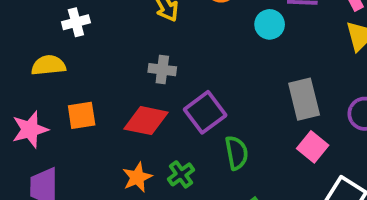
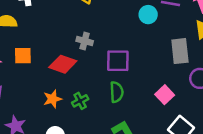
gray cross: (162, 70) -> (85, 41), moved
gray rectangle: (304, 99) -> (180, 51), moved
purple square: (205, 112) -> (118, 61), moved, turned 30

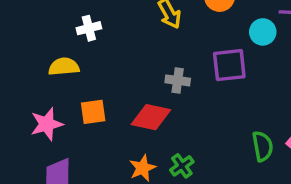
purple square: (118, 61) -> (229, 65), moved
green semicircle: (117, 92) -> (263, 146), moved

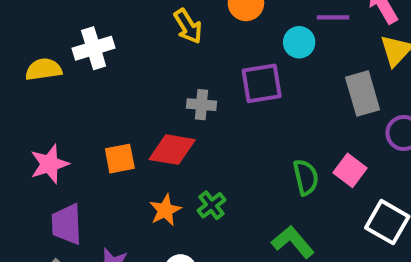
white cross: (89, 28) -> (94, 48), size x1.4
yellow semicircle: (64, 67) -> (44, 69), moved
orange square: (93, 112) -> (120, 159), moved

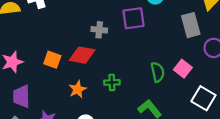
orange square: (120, 159) -> (52, 60), turned 30
green cross: (212, 205) -> (112, 82), moved, turned 35

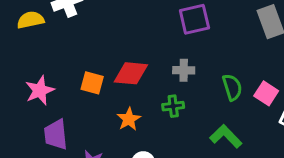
gray cross: (99, 30) -> (184, 70), moved
pink square: (183, 69) -> (266, 93), moved

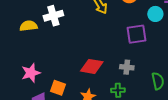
orange square: (92, 83) -> (58, 88), moved

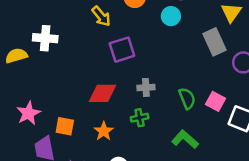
white cross: (53, 16) -> (45, 38), turned 30
purple square: (137, 34) -> (122, 50), moved

